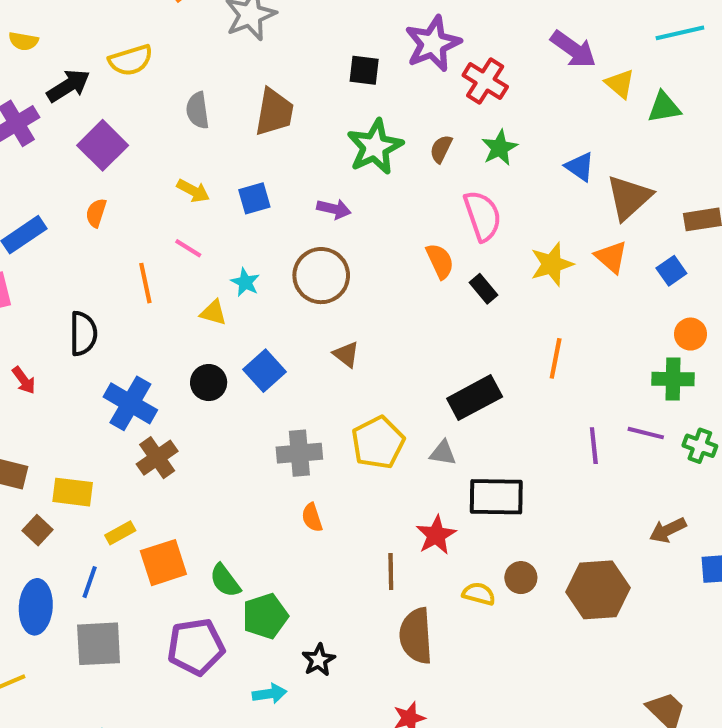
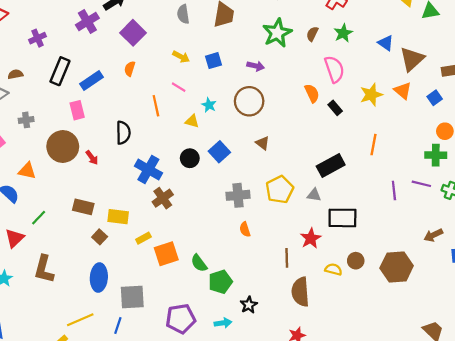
blue line: (90, 582) -> (118, 326), moved
purple pentagon: (196, 647) -> (181, 319), moved

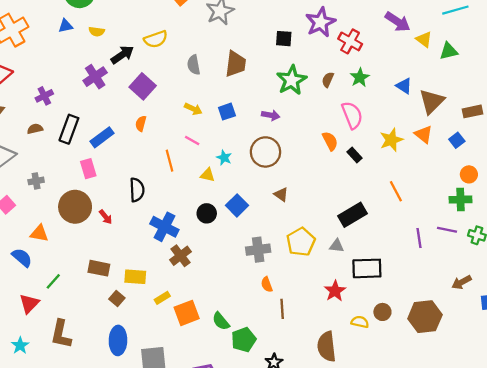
brown semicircle: (15, 74) -> (35, 129), moved
orange line: (373, 145) -> (396, 191), turned -36
brown line: (287, 258) -> (282, 309), moved

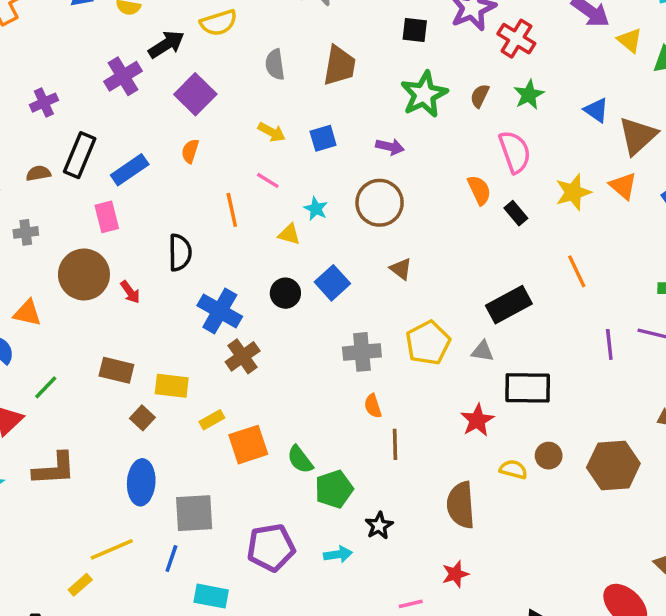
brown semicircle: (35, 129) -> (38, 173), moved
brown L-shape: (61, 334) -> (54, 469), turned -108

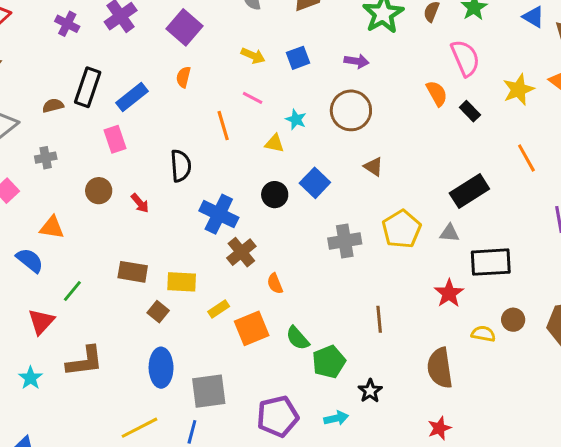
purple cross: (44, 103) -> (67, 24), moved, turned -35
brown circle: (84, 275) -> (99, 191), size x0.6
orange semicircle: (373, 406) -> (275, 284), moved

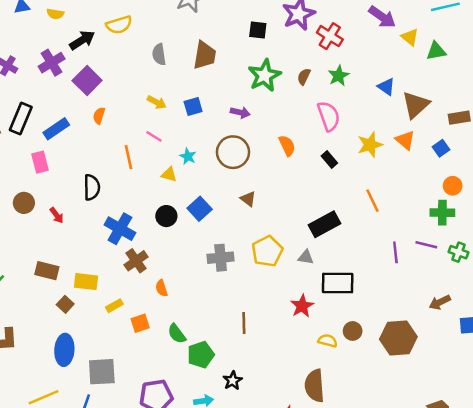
purple square: (184, 27) -> (87, 80), moved
orange semicircle: (437, 93) -> (287, 146), moved
orange square: (252, 328) -> (140, 323), size x0.7
brown semicircle: (440, 368) -> (315, 386), moved

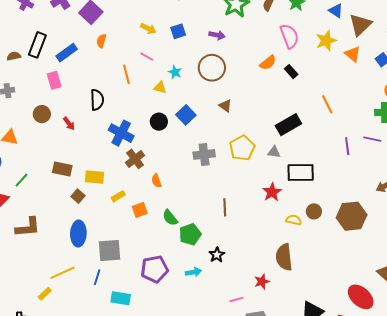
yellow star: (370, 145) -> (326, 41), moved
orange semicircle: (287, 146) -> (268, 63), moved, turned 78

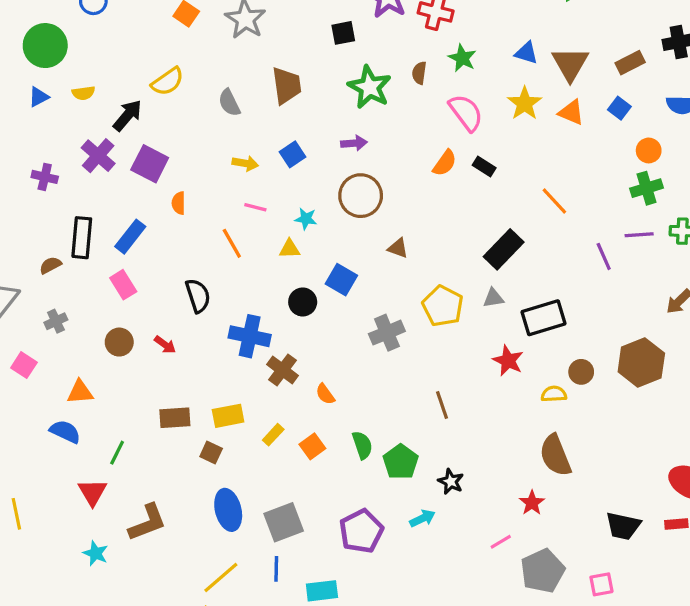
green semicircle: (170, 218) -> (362, 445), turned -144

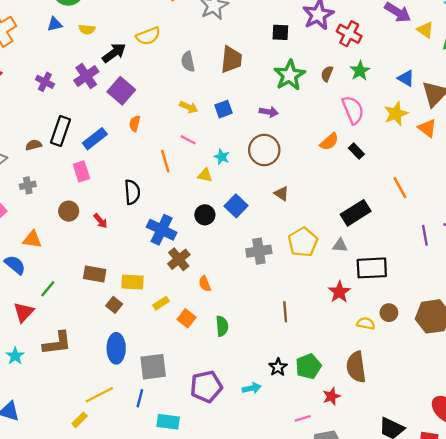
orange square: (312, 446) -> (187, 318), turned -30
green pentagon: (401, 462) -> (308, 366), moved

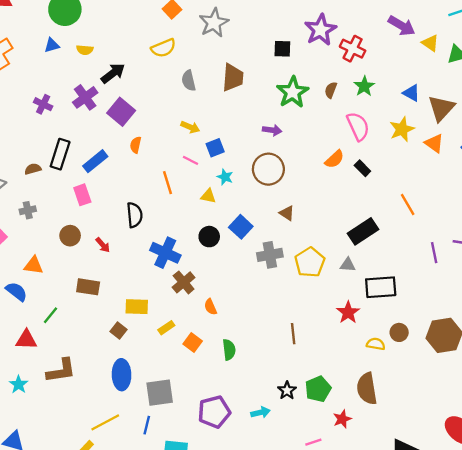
yellow semicircle: (148, 36) -> (163, 48), moved
blue square: (223, 109) -> (215, 148), moved
gray cross: (259, 251) -> (270, 255), moved
brown rectangle: (95, 274) -> (88, 287), moved
red triangle: (24, 312) -> (26, 340), turned 50

